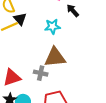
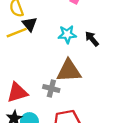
black arrow: (73, 11) -> (92, 39), moved

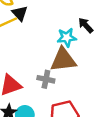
cyan star: (67, 34) -> (67, 37), moved

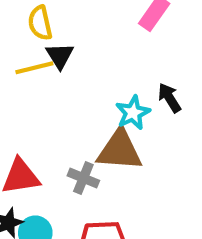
cyan star: (67, 37) -> (133, 113), turned -30

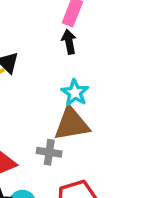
black arrow: (169, 98) -> (69, 42), moved, turned 35

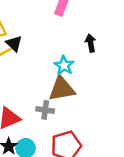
black arrow: (69, 42) -> (91, 43), moved

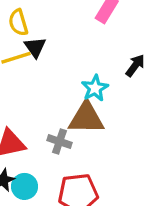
black arrow: (91, 43) -> (135, 65), turned 36

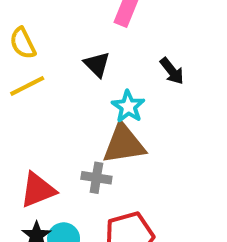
black triangle: (35, 47) -> (97, 64), moved
black arrow: (135, 65) -> (172, 71), turned 115

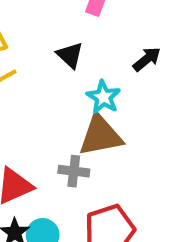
black arrow: (172, 71) -> (147, 59), turned -88

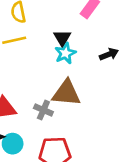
cyan star: (103, 97) -> (65, 53), moved

